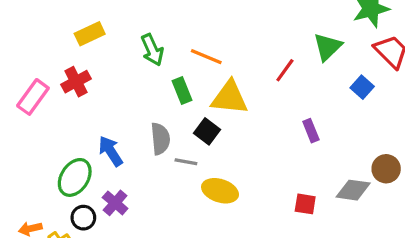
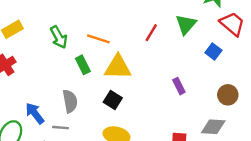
red line: (285, 70) -> (151, 33), moved
black square: (207, 131) -> (113, 100), moved
gray line: (186, 162) -> (61, 128), moved
brown circle: (386, 169) -> (228, 95), moved

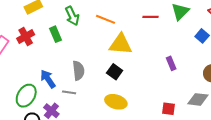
red line: (151, 33) -> (150, 17), turned 56
green rectangle: (83, 65) -> (56, 34), moved

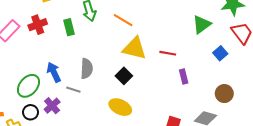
red line: (150, 17) -> (168, 53), moved

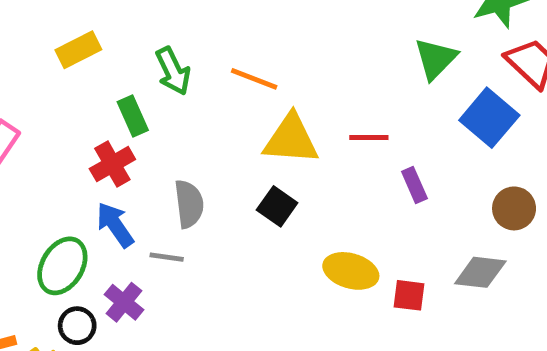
red cross: (38, 25) -> (112, 164), moved
blue square: (220, 53) -> (489, 118), size x1.6
yellow ellipse: (120, 107) -> (351, 271), moved

